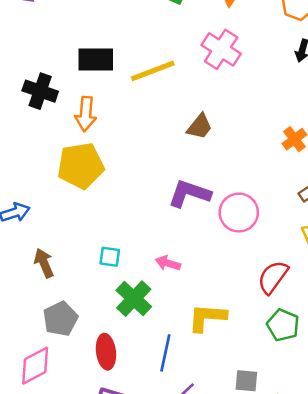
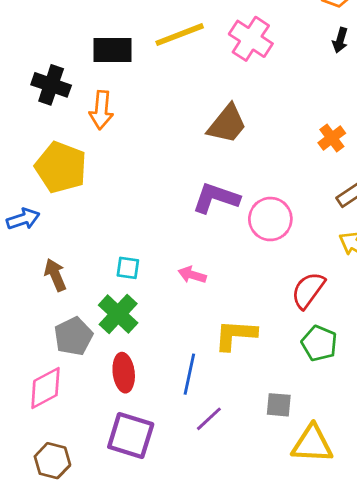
yellow line: (153, 71) -> (180, 35), moved
brown trapezoid: (200, 127) -> (227, 124), size x1.4
yellow pentagon: (81, 166) -> (61, 167), moved, turned 30
green cross: (134, 299) -> (118, 314), moved

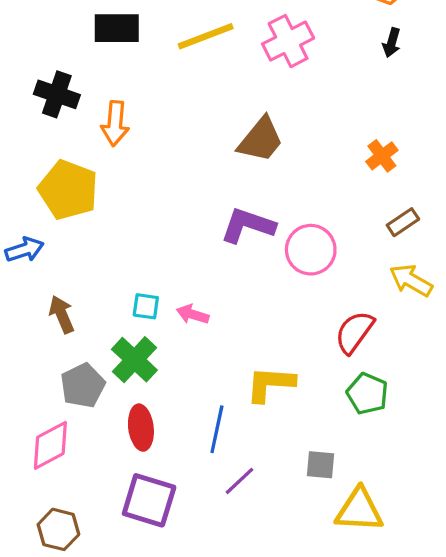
pink cross: (251, 39) -> (288, 41), turned 30
black rectangle: (113, 50) -> (117, 28), moved
pink arrow: (192, 275) -> (193, 314), moved

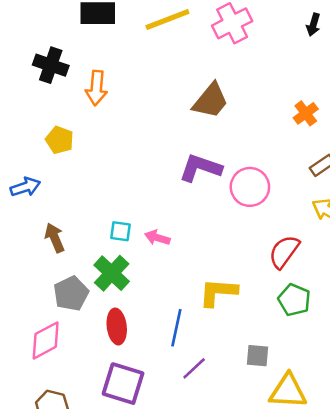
yellow pentagon: (68, 190) -> (60, 140), size x0.6

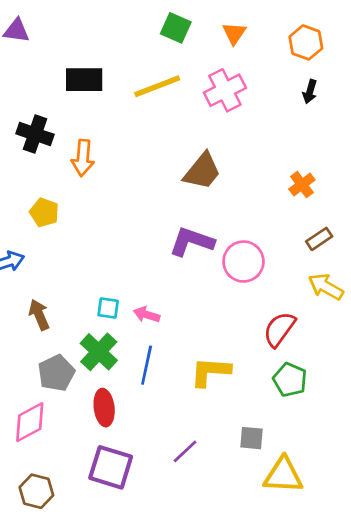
blue line: (176, 328) -> (147, 365), moved

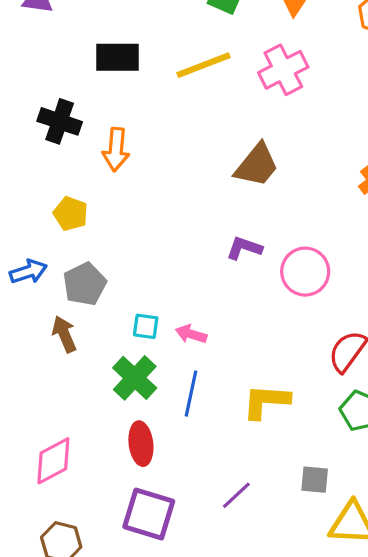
purple L-shape: (192, 242) -> (244, 248), size x0.7
gray pentagon: (56, 373) -> (85, 284), moved

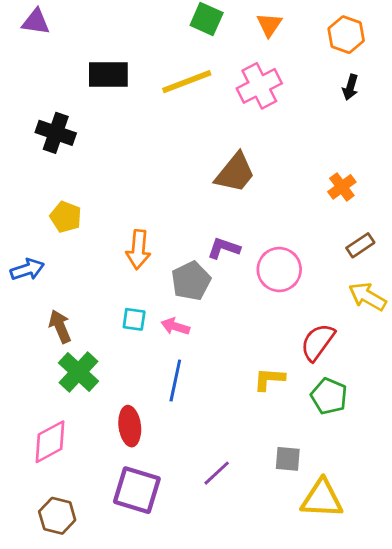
orange arrow: (116, 150) -> (138, 250), moved
gray pentagon: (85, 284) -> (191, 281), moved
green cross: (135, 378) -> (79, 372), moved
yellow L-shape: (266, 401) -> (269, 379), moved, size x0.7

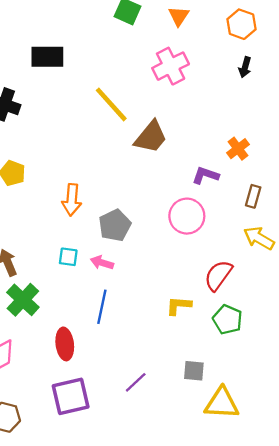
yellow line: (187, 82) -> (111, 104), moved, turned 69
brown rectangle: (360, 245) -> (253, 196), turned -40
purple L-shape: (224, 248) -> (205, 175), moved
purple square: (137, 490) -> (71, 396), turned -30

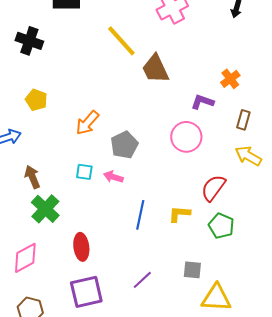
brown trapezoid: (151, 137) -> (155, 69), turned 116
orange arrow: (72, 200) -> (87, 123), turned 36
blue line: (102, 307) -> (140, 215), moved

